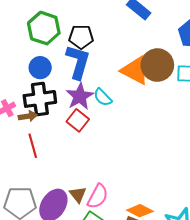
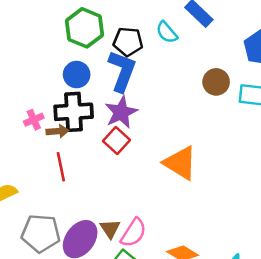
brown circle: (157, 65) -> (216, 82), size x0.7
orange triangle: (135, 70) -> (180, 163), moved
cyan semicircle: (103, 97) -> (167, 32), moved

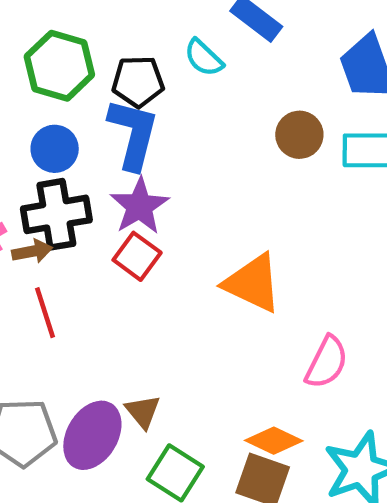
pink semicircle: (133, 233) -> (327, 362), moved

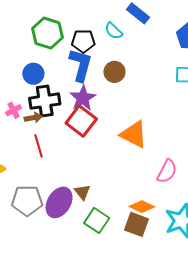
brown circle: (299, 135) -> (114, 72), moved
blue circle: (55, 149) -> (33, 74), moved
red square: (137, 256) -> (81, 121), size x1.4

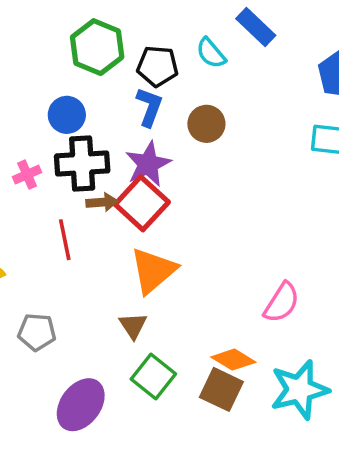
blue L-shape: (81, 65) -> (149, 107), size x0.7
brown arrow: (33, 118) -> (102, 202), moved
orange triangle: (134, 134) -> (153, 271), moved, turned 48
gray pentagon: (27, 201) -> (37, 332), size x0.7
purple ellipse: (59, 202) -> (81, 405), moved

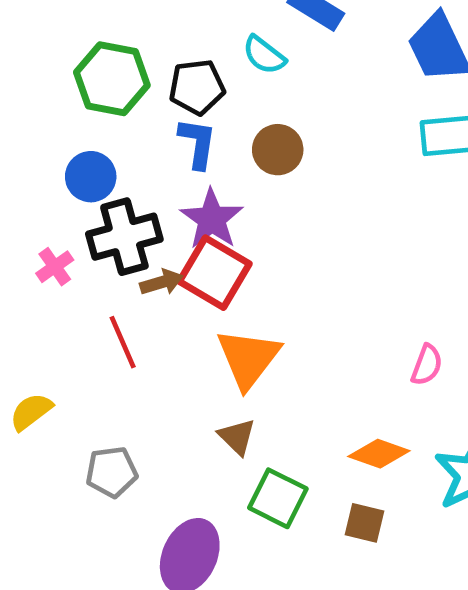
pink semicircle: (282, 303) -> (427, 365), size x0.7
brown square: (221, 389) -> (364, 523), moved, size x0.7

